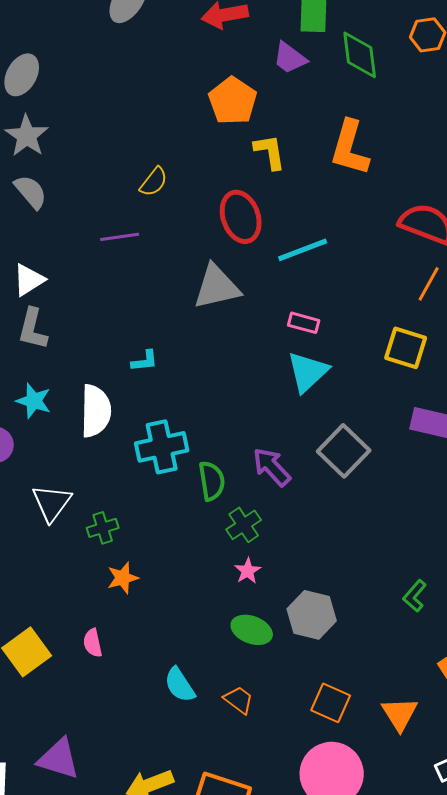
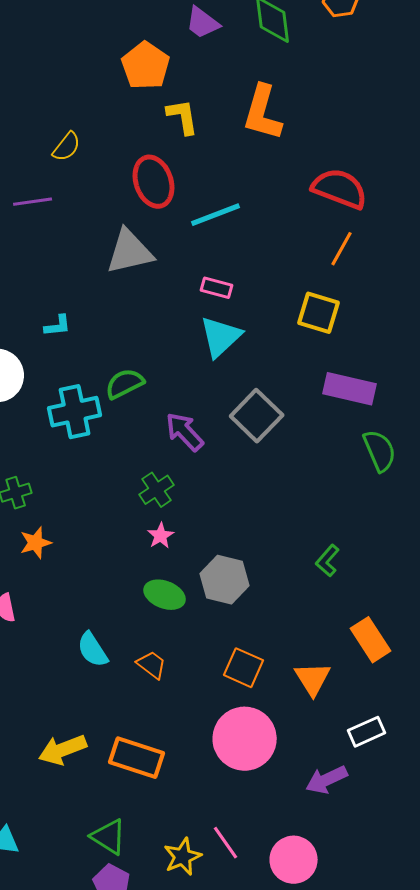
green semicircle: (212, 481) -> (125, 384), moved, turned -108

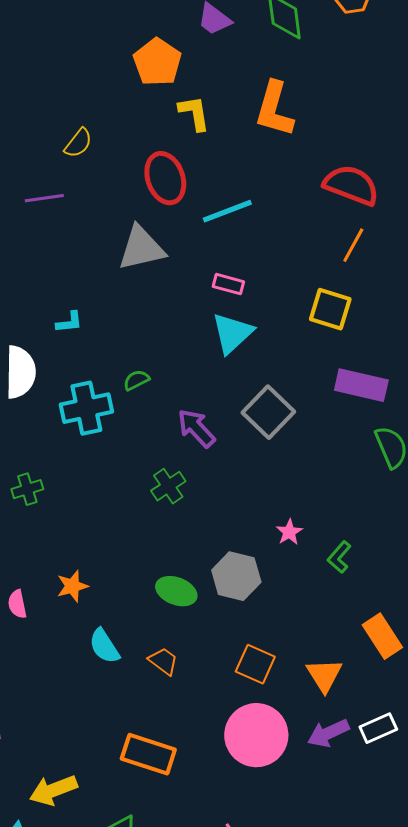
green semicircle: (125, 384) -> (136, 380), size x0.7
pink star: (161, 536) -> (289, 532), moved
orange star: (36, 543) -> (72, 586), moved
yellow arrow: (63, 750) -> (53, 790), moved
purple arrow: (327, 780) -> (328, 733), moved

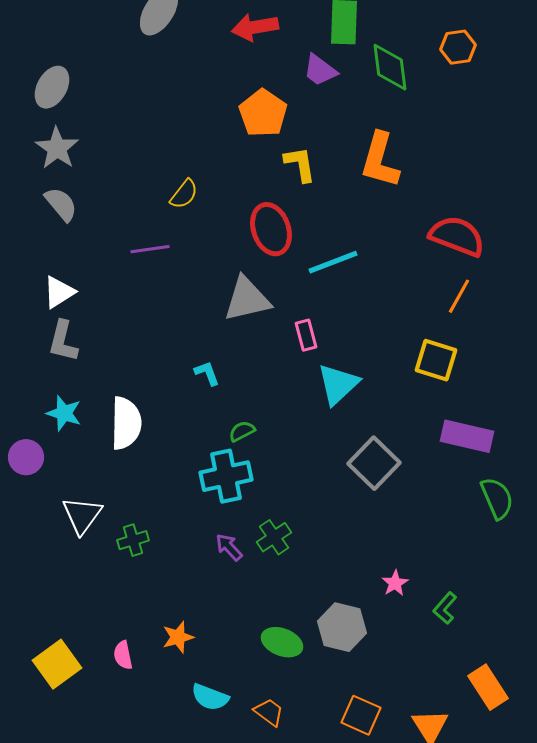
pink rectangle: (228, 284) -> (306, 335), moved, turned 60
cyan L-shape: (69, 322) -> (207, 373), moved, turned -104
cyan cross: (86, 408) -> (226, 476), moved
purple arrow: (196, 428) -> (229, 547), moved, size x0.7
cyan semicircle: (104, 646) -> (210, 697), turned -36

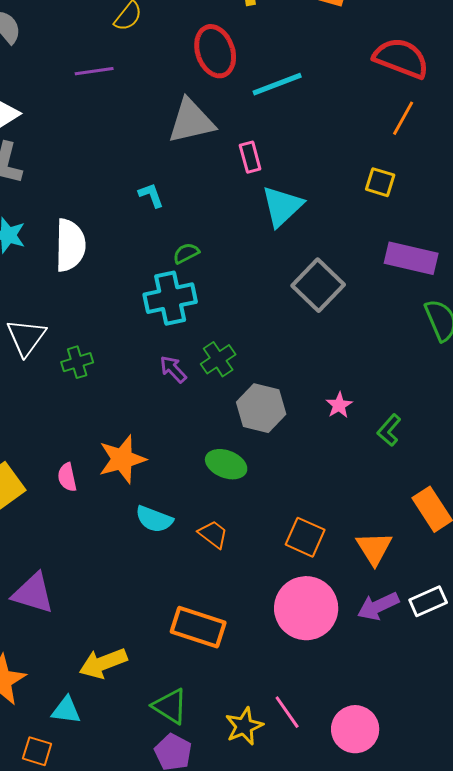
yellow square: (436, 360) -> (380, 182), size x0.7
gray hexagon: (342, 627) -> (261, 408), moved
orange star: (178, 637) -> (122, 459), size x1.5

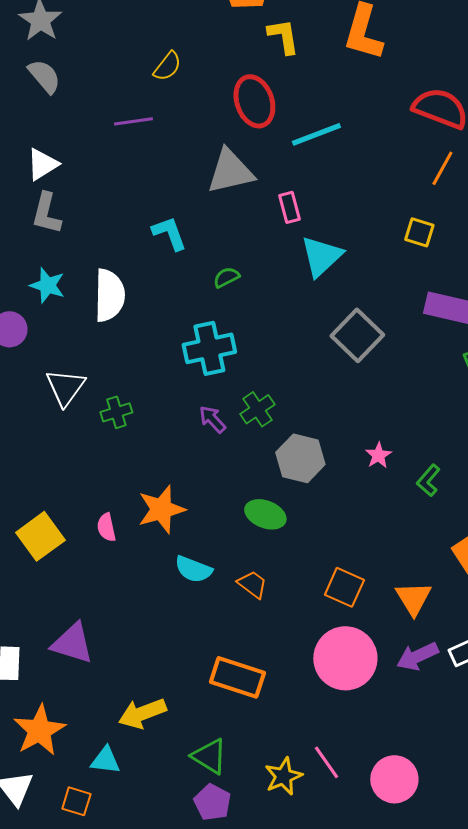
cyan L-shape: (151, 195) -> (169, 233), moved, size x1.4
green semicircle: (186, 253) -> (226, 277), moved

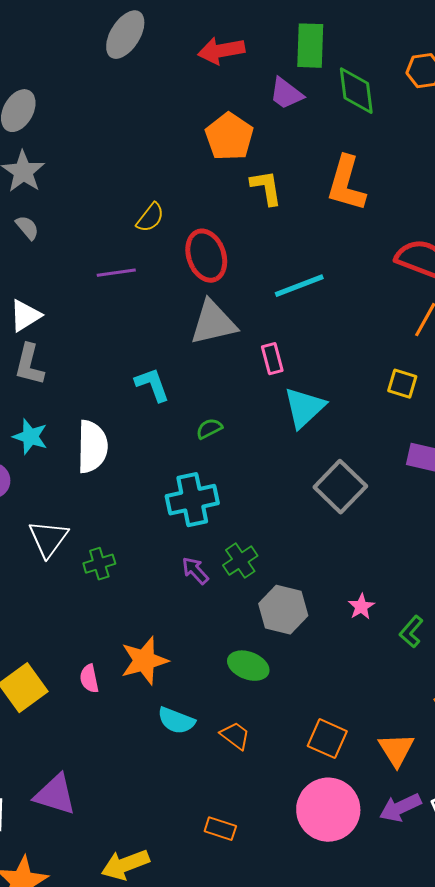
gray semicircle: (44, 76) -> (27, 228), size x0.7
red ellipse: (254, 101) -> (206, 256), moved
orange rectangle: (237, 677) -> (220, 829), size x0.6

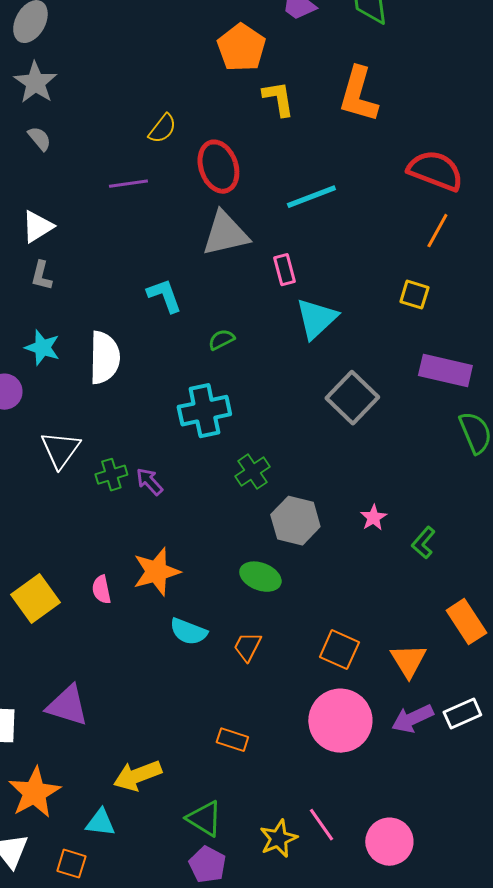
gray L-shape: (29, 365) -> (41, 276), size x0.7
purple arrow: (195, 571) -> (149, 482), moved
orange trapezoid: (235, 736) -> (247, 647), turned -100

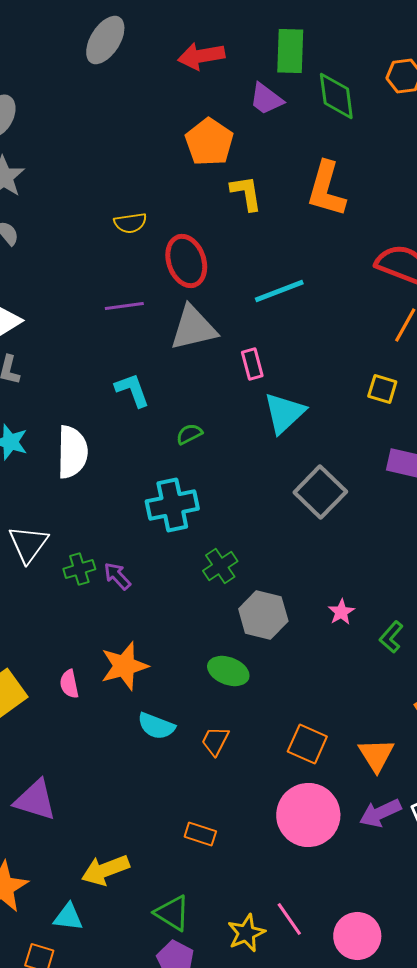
yellow semicircle: (162, 129) -> (130, 223), turned 44
purple line: (128, 184) -> (124, 306), moved

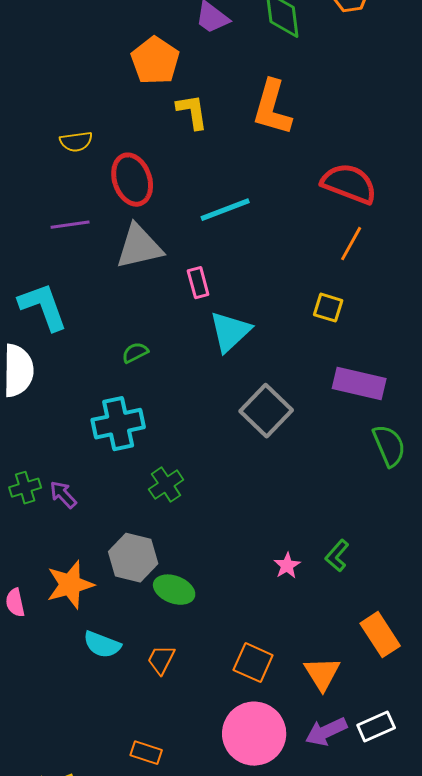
cyan L-shape: (132, 390) -> (43, 307), moved, size x1.4
pink star: (341, 612) -> (287, 566), moved
gray hexagon: (263, 615) -> (133, 558), moved

